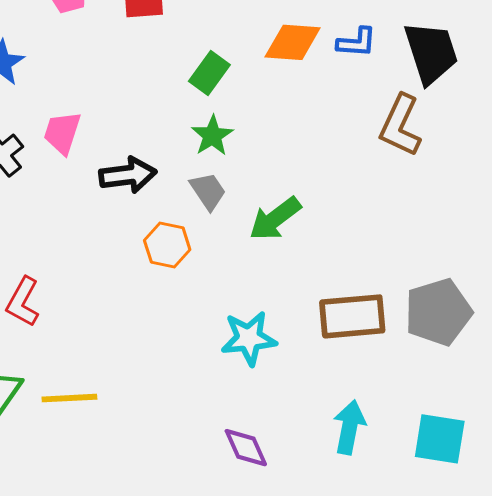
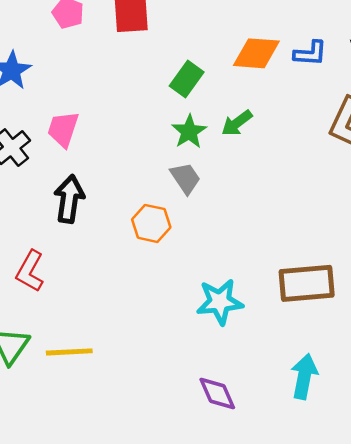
black arrow: (128, 175) -> (69, 199), moved, turned -75
green arrow: (275, 219) -> (237, 123), moved, size x0.7

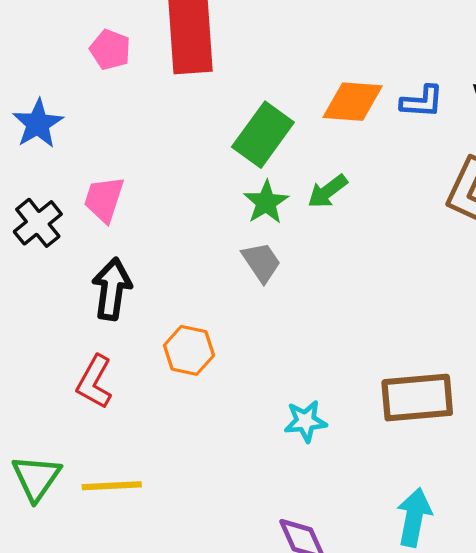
green rectangle: (187, 79) -> (263, 135), size x1.4
orange hexagon: (151, 223) -> (189, 350), moved
red L-shape: (30, 271) -> (94, 382), moved
cyan star: (220, 302) -> (305, 421), size x0.7

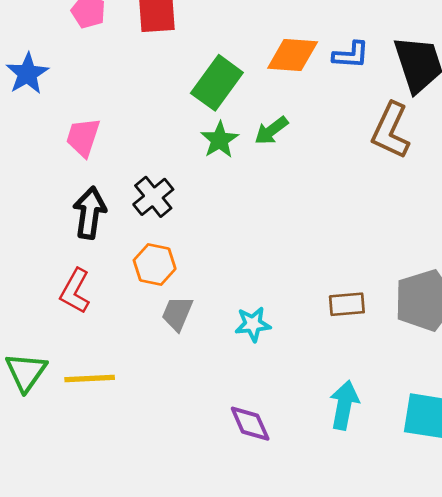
black cross: (38, 223) -> (153, 197), moved
gray trapezoid: (261, 262) -> (177, 314), moved, turned -123
brown rectangle: (417, 398) -> (347, 304), size x0.6

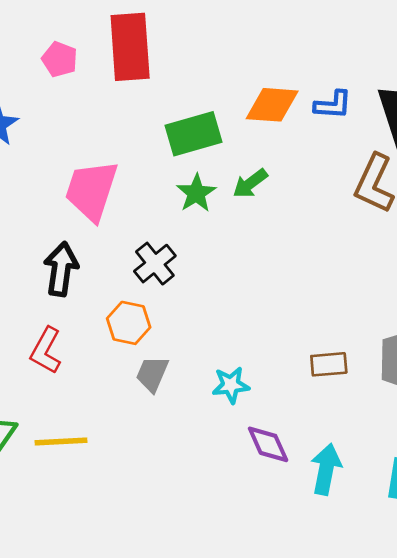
green rectangle: (217, 83) -> (194, 134), turned 38
pink trapezoid: (83, 137) -> (91, 190), moved, size x1.5
black cross: (153, 197) -> (155, 264), moved
purple diamond: (250, 424) -> (268, 444), moved

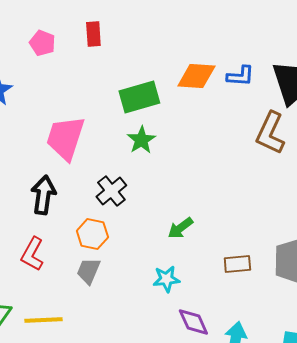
red rectangle: (130, 47) -> (93, 34), size x0.5
green arrow: (250, 184) -> (180, 228), moved
gray trapezoid: (152, 374) -> (88, 271), moved

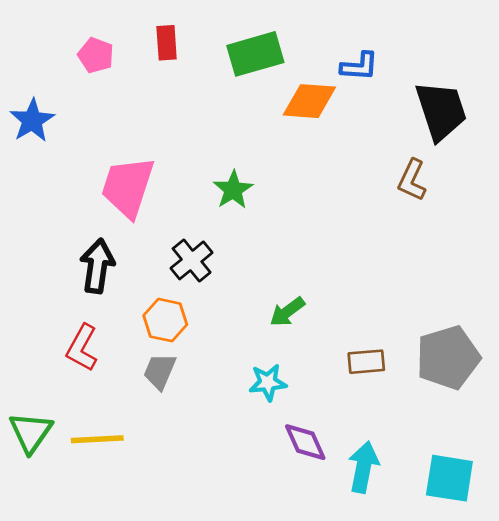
blue L-shape: (240, 76) -> (359, 66), moved
green rectangle: (139, 97) -> (255, 54), moved
brown L-shape: (270, 133) -> (412, 180), size x0.7

